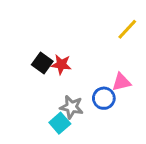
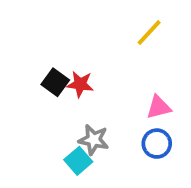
yellow line: (127, 29) -> (149, 32), moved
blue circle: (104, 98) -> (157, 144), moved

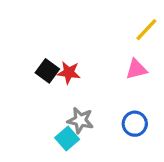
yellow line: (149, 32) -> (146, 30), moved
pink triangle: (159, 107) -> (136, 69), moved

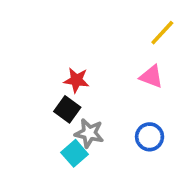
pink triangle: (136, 69) -> (151, 76), turned 35
black square: (47, 71) -> (67, 109), moved

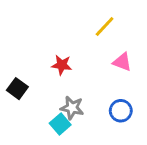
yellow line: (162, 33) -> (105, 27), moved
black square: (67, 109) -> (17, 89), moved

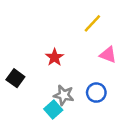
red star: (62, 65) -> (55, 57), turned 30
blue circle: (121, 111) -> (96, 93), moved

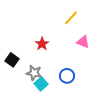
blue circle: (96, 93) -> (67, 76), moved
gray star: (64, 95) -> (34, 73), moved

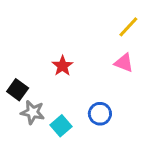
yellow line: (71, 18) -> (128, 27), moved
gray star: (34, 73) -> (33, 112), moved

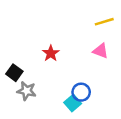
yellow line: (128, 27) -> (104, 22), turned 30
cyan square: (61, 126) -> (73, 103), moved

